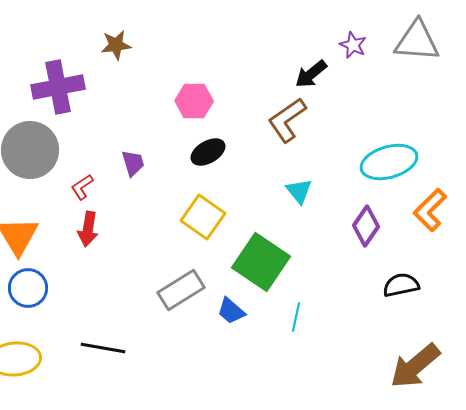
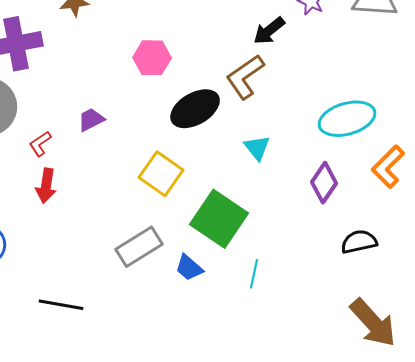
black ellipse: (208, 152) -> (195, 109), moved, size x1.4
purple trapezoid: (133, 163) -> (91, 120), turned -100
brown arrow: (415, 366) -> (373, 323), turned -92

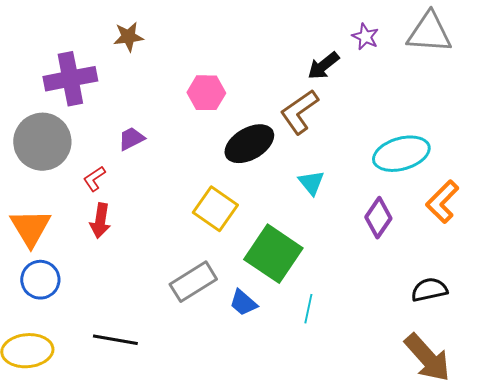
purple trapezoid: (91, 120) -> (131, 139), moved
black semicircle: (359, 242) -> (429, 290), moved

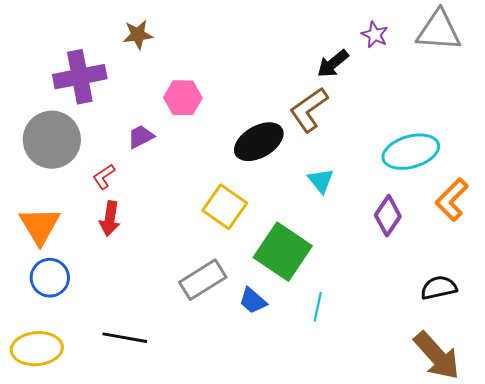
pink hexagon: (206, 93) -> (183, 98), moved

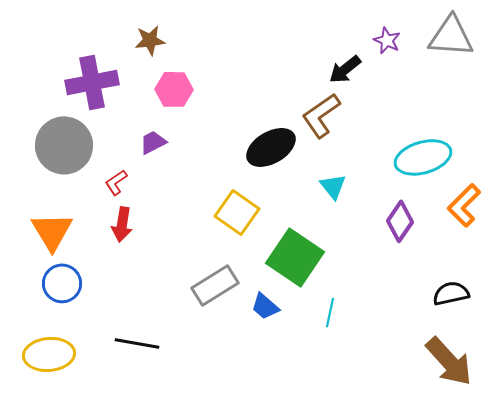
pink hexagon: (183, 98) -> (174, 89), moved

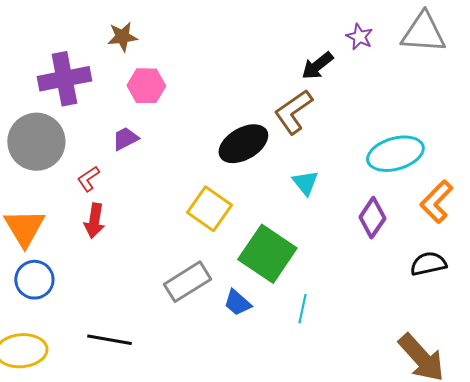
black semicircle: (451, 293) -> (428, 264), moved

